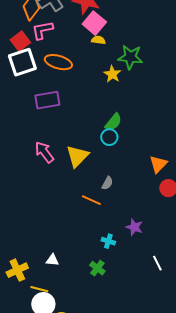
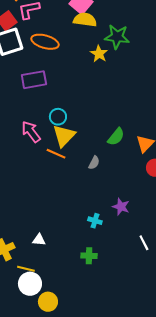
yellow semicircle: (98, 40) -> (85, 20), size x1.6
green semicircle: (113, 122) -> (116, 137), moved
cyan circle: (109, 137) -> (58, 117), moved
orange line: (91, 200) -> (56, 154), moved
green cross: (97, 268) -> (89, 256), moved, turned -35

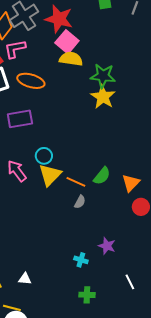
yellow star: (99, 54) -> (103, 97), moved, size x1.4
orange line: (56, 154) -> (76, 182), moved
green cross: (89, 256) -> (87, 295), moved

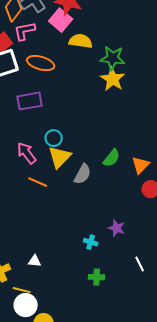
pink square: (67, 42) -> (61, 20), moved
orange line: (76, 182) -> (38, 182), moved
gray semicircle: (80, 202) -> (83, 174), moved, size x1.5

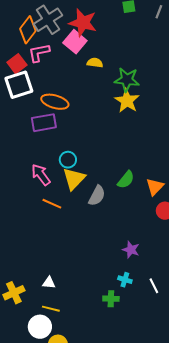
yellow semicircle: (81, 41) -> (95, 63), size x0.7
orange ellipse: (41, 63) -> (55, 102), moved
cyan cross: (91, 242) -> (125, 280), moved
yellow line: (22, 290) -> (51, 309), moved

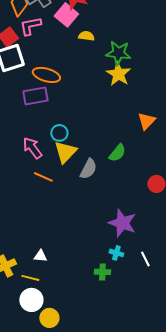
orange triangle: (155, 187) -> (146, 121), moved
purple star: (131, 250) -> (122, 223), size x1.6
yellow line: (51, 309) -> (30, 278), moved

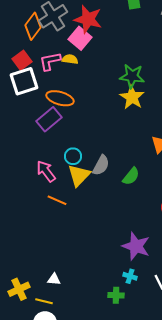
pink L-shape: (30, 26) -> (50, 61), moved
yellow semicircle: (86, 36) -> (70, 59), moved
purple rectangle: (35, 96) -> (49, 119), turned -30
gray semicircle: (88, 169) -> (101, 165), moved

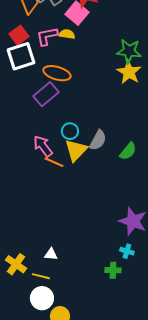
orange line: (57, 200) -> (54, 162), moved
yellow cross: (19, 289) -> (16, 264), turned -30

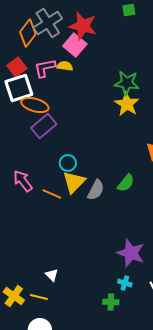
orange ellipse: (57, 73) -> (35, 105), moved
gray semicircle: (98, 140) -> (96, 190), moved
pink arrow: (43, 146) -> (23, 181), moved
white triangle: (51, 254) -> (52, 275), moved, turned 40
yellow line: (41, 276) -> (39, 297), moved

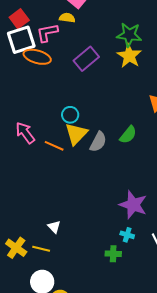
pink L-shape: (45, 68) -> (47, 33), moved
purple rectangle: (44, 126) -> (86, 59), moved

